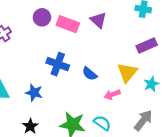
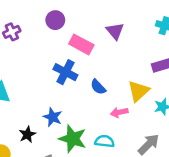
pink rectangle: (68, 24) -> (81, 44), moved
blue star: (34, 93) -> (53, 117), moved
cyan semicircle: (102, 123) -> (104, 141), turned -36

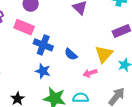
pink rectangle: (81, 44) -> (24, 27), moved
blue star: (53, 117) -> (43, 71), moved

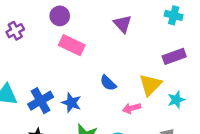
pink rectangle: (24, 27) -> (72, 45), moved
blue cross: (43, 45) -> (41, 101), moved, turned 36

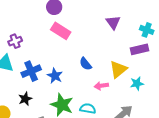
cyan cross: (174, 15) -> (147, 30), moved
purple triangle: (123, 24) -> (113, 22), moved
purple cross: (15, 31) -> (15, 41), moved

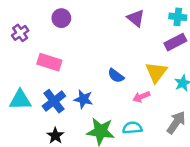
pink rectangle: (61, 31) -> (49, 62), moved
purple cross: (15, 41) -> (20, 33), moved

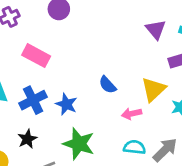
purple triangle: (136, 18) -> (156, 29), moved
cyan semicircle: (132, 128) -> (134, 147), moved

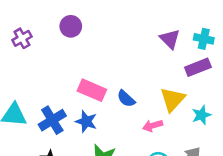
pink rectangle: (36, 56) -> (92, 90), moved

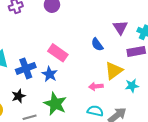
blue semicircle: (126, 99) -> (97, 44), moved

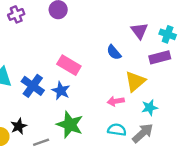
blue cross: (26, 68) -> (33, 86), turned -30
cyan star: (132, 86) -> (150, 108), moved
black star: (18, 96) -> (19, 126), moved

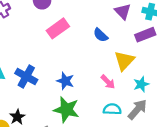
pink rectangle: (69, 65) -> (58, 28), moved, turned -60
blue star: (61, 91) -> (65, 81), moved
pink arrow: (116, 101) -> (108, 82), turned -119

